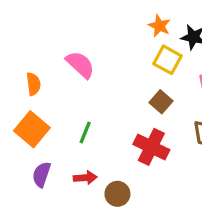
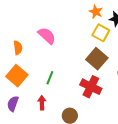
brown square: (161, 102) -> (97, 59), size x1.5
purple semicircle: (42, 174) -> (13, 104), moved
red arrow: (85, 178) -> (42, 103), moved, turned -88

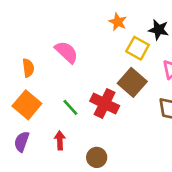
orange star: (96, 12) -> (118, 22), moved
green line: (50, 78) -> (70, 107), turned -64
red cross: (91, 87) -> (105, 103), moved

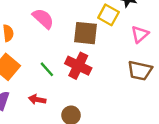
brown square: (132, 82) -> (86, 33), moved, turned -35
red arrow: (60, 140) -> (37, 100), turned -77

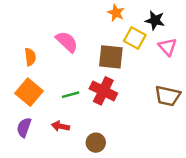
pink triangle: (140, 34) -> (168, 47), moved, turned -30
green line: (47, 69) -> (71, 95), turned -63

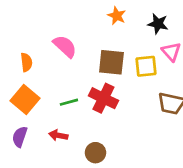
yellow square: (135, 38) -> (146, 66), moved, turned -35

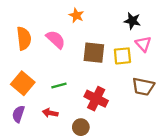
orange star: (117, 16) -> (76, 15), moved
orange semicircle: (26, 62) -> (24, 38), moved, size x1.5
red cross: (103, 98) -> (96, 99), moved

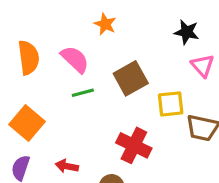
brown square: (94, 53) -> (131, 78), turned -35
yellow square: (122, 56) -> (171, 104), moved
green line: (59, 85) -> (83, 93), moved

